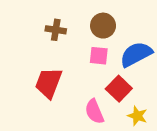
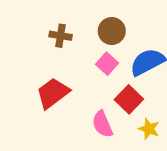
pink square: (99, 56) -> (107, 64), turned 36
red trapezoid: (49, 83) -> (53, 93), turned 32

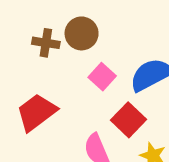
brown circle: (112, 31) -> (82, 33), moved

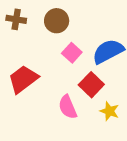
brown cross: (46, 43) -> (16, 19), moved

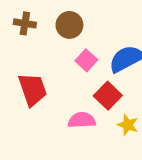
red trapezoid: (23, 79) -> (33, 89), turned 108
pink semicircle: (68, 107) -> (82, 120), turned 110

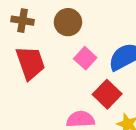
red trapezoid: (33, 89) -> (30, 63), moved

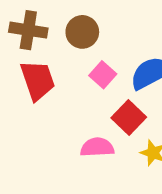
brown cross: (23, 21) -> (28, 30), size x1.4

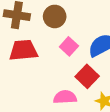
red trapezoid: (38, 80) -> (23, 50), turned -76

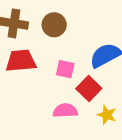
pink square: (69, 46) -> (65, 69), moved, turned -30

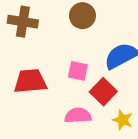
brown circle: (54, 25) -> (82, 16), moved
red trapezoid: (21, 61) -> (30, 81), moved

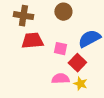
red trapezoid: (30, 81) -> (32, 41), moved
yellow star: (123, 120) -> (80, 84), moved

